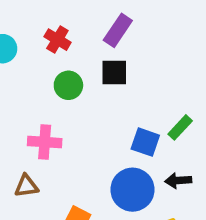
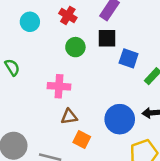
blue square: (145, 142) -> (129, 58), moved
brown triangle: (26, 186) -> (69, 117), moved

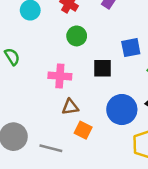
black square: (107, 38) -> (102, 68), moved
blue square: (129, 58) -> (131, 48), turned -30

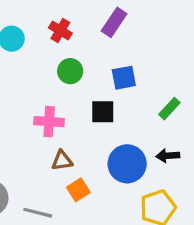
blue square: (131, 48) -> (124, 78), moved
orange square: (83, 130) -> (78, 190), turned 30

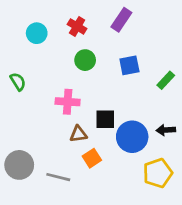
green rectangle: (169, 109) -> (166, 80), moved
black square: (103, 112) -> (105, 119), moved

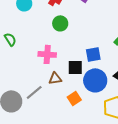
blue square: (129, 65) -> (93, 54), moved
orange square: (92, 158) -> (74, 98), moved
gray line: (58, 177) -> (34, 92), moved, turned -54

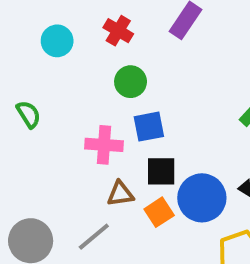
blue square: (93, 54) -> (149, 127), moved
gray line: (34, 92) -> (94, 237), moved
orange square: (74, 98) -> (159, 212), moved

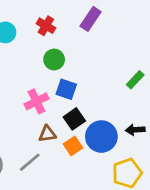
blue square: (149, 127) -> (66, 89), turned 30
pink cross: (104, 145) -> (37, 101), turned -30
black square: (161, 171) -> (74, 119), turned -35

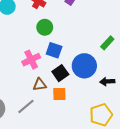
blue circle: (101, 137) -> (84, 66), moved
orange square: (73, 146) -> (59, 94), turned 32

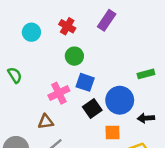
green rectangle: (107, 43) -> (146, 74), turned 32
brown triangle: (40, 85) -> (46, 122), moved
orange square: (59, 94) -> (113, 132), moved

